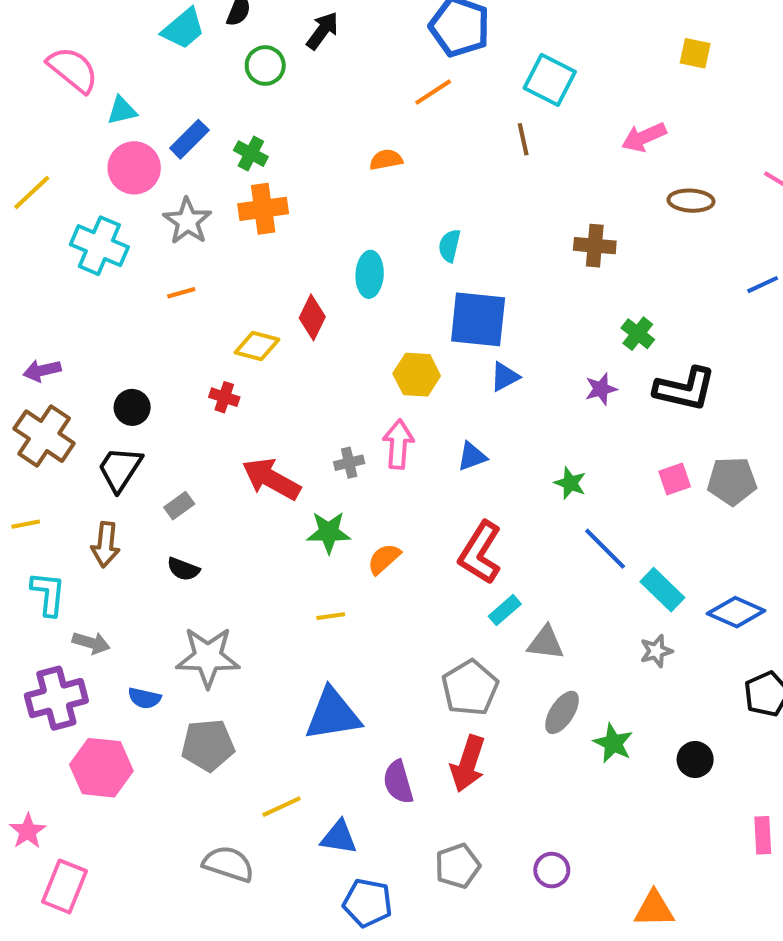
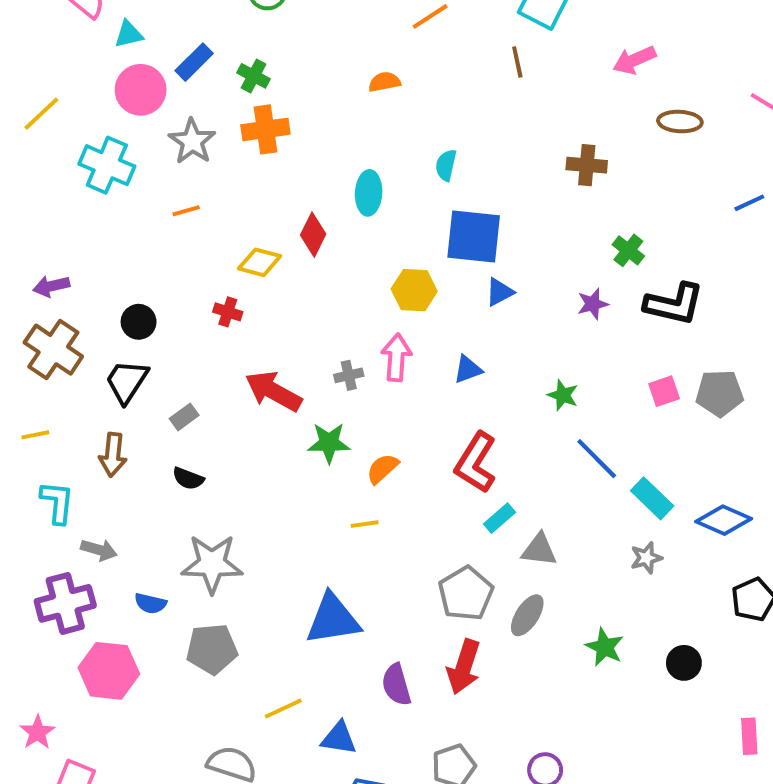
yellow line: (331, 616) -> (365, 524), moved
gray ellipse: (562, 712) -> (527, 615), moved

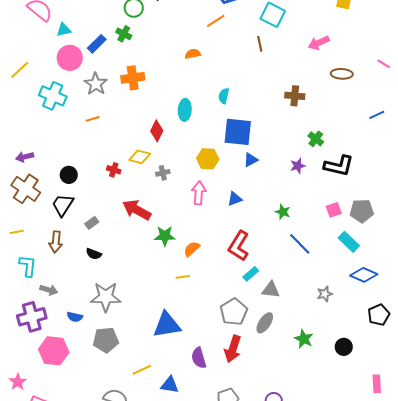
green cross: (254, 76) -> (124, 34), moved
yellow diamond: (260, 262) -> (140, 157), moved
gray cross: (349, 375) -> (163, 173), moved
cyan rectangle: (652, 498) -> (349, 242), moved

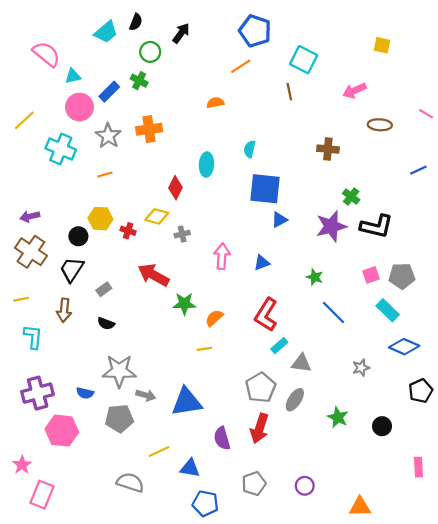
yellow hexagon: (208, 159) -> (100, 219), moved
purple star: (298, 166) -> (331, 226), size x1.8
gray arrow: (49, 290) -> (146, 395), moved

